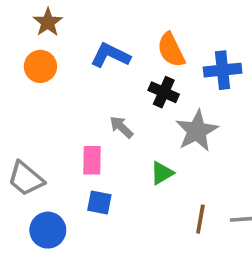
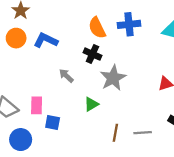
blue L-shape: (110, 55) -> (46, 40), moved
blue cross: (223, 70) -> (129, 24), moved
pink rectangle: (92, 160) -> (37, 105), moved

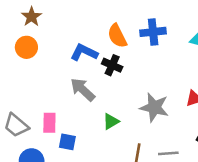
blue L-shape: (46, 40) -> (84, 52), moved
gray arrow: (66, 76) -> (83, 90), size x1.5
gray star: (113, 78) -> (154, 107), moved, turned -30

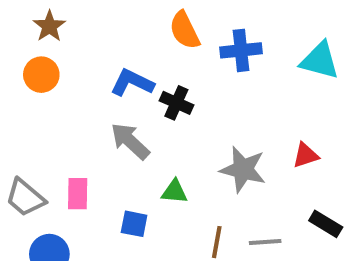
orange semicircle: (117, 36) -> (185, 30), moved
green triangle: (111, 121) -> (174, 192), turned 36
blue square: (67, 142) -> (134, 224), moved

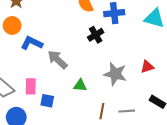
blue L-shape: (132, 83) -> (32, 43), moved
black cross: (176, 103) -> (96, 35), moved, turned 35
blue square: (134, 224) -> (47, 101), moved

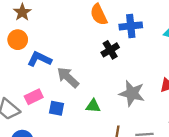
pink rectangle: (31, 86) -> (34, 97), moved, turned 63
blue square: (47, 101) -> (57, 108), moved

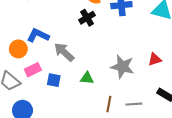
orange circle: (18, 40) -> (18, 49), moved
black cross: (110, 50) -> (87, 18), moved

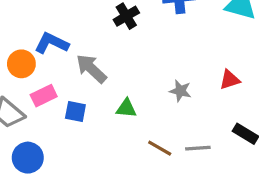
gray star: (122, 67) -> (180, 91), size x0.6
brown line: (109, 104) -> (160, 148), turned -70

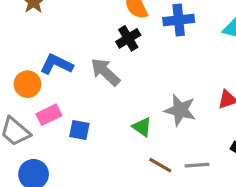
gray arrow: (91, 69) -> (105, 72), moved
gray star: (180, 91) -> (180, 110), size x1.5
green triangle: (126, 108) -> (142, 127), moved, turned 30

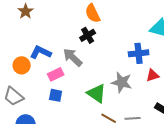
blue cross: (179, 20) -> (139, 53), moved
pink rectangle: (49, 115) -> (56, 74), moved
green triangle: (142, 127) -> (97, 93), size x1.5

